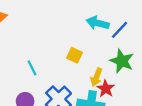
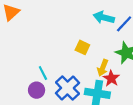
cyan line: (32, 68) -> (43, 73), moved

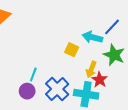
cyan arrow: (104, 18) -> (92, 37), moved
cyan line: (43, 73) -> (33, 75), turned 48

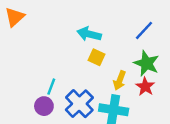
cyan arrow: (92, 37) -> (89, 34), moved
red star: (100, 80) -> (145, 87), moved

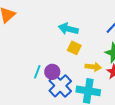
yellow arrow: (120, 80) -> (93, 67), turned -105
purple circle: (44, 106) -> (52, 72), moved

